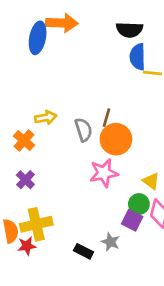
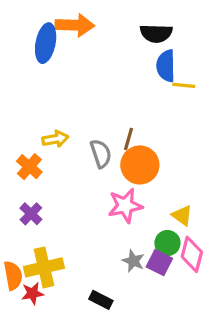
gray star: (111, 242) -> (133, 261), moved

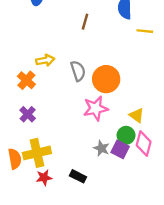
yellow line: (184, 85) -> (145, 31), moved
brown line: (128, 139) -> (85, 22), moved
red star: (33, 293) -> (44, 178), moved

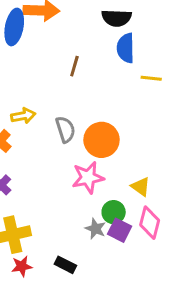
green circle: (126, 135) -> (114, 212), moved

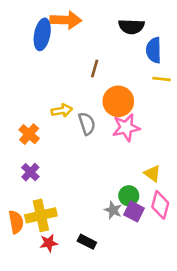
blue semicircle: (126, 48) -> (154, 50), moved
yellow arrow: (23, 116) -> (62, 110), moved
orange circle: (102, 140) -> (118, 101), moved
pink star: (88, 177) -> (126, 128), moved

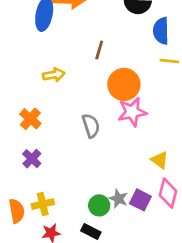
yellow arrow: (62, 110) -> (54, 75), moved
gray semicircle: (87, 124) -> (91, 126), moved
green circle: (129, 196) -> (99, 205), moved
yellow cross: (41, 215) -> (43, 204), size x0.7

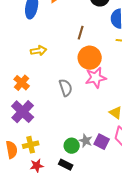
brown line: (99, 50) -> (81, 33), moved
purple cross: (32, 159) -> (23, 112), size x1.6

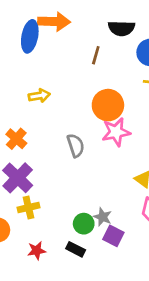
brown line: (81, 33) -> (96, 55), moved
purple square: (102, 142) -> (113, 236), moved
yellow cross: (31, 145) -> (28, 207), moved

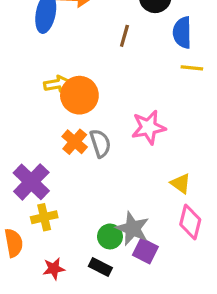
orange circle: (108, 105) -> (79, 95), moved
orange cross: (16, 139) -> (75, 142), moved
gray star: (103, 217) -> (132, 228), size x1.5

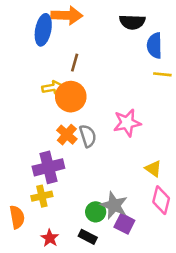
brown line: (124, 36) -> (75, 63), moved
purple cross: (31, 182) -> (48, 167), moved, turned 32
red star: (54, 269) -> (50, 238), turned -30

